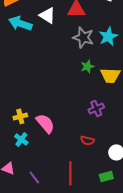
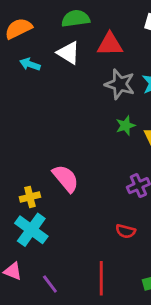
cyan arrow: (20, 23) -> (30, 64), size x0.6
pink semicircle: (45, 123) -> (66, 178), moved
cyan cross: (21, 139) -> (31, 230), size x1.6

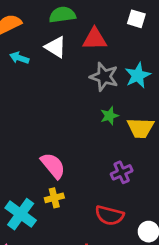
yellow cross: (30, 197) -> (54, 198), moved
red semicircle: (126, 231) -> (109, 215), size x1.5

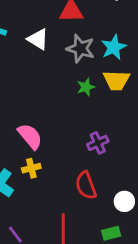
white triangle: (56, 47) -> (38, 39), moved
yellow trapezoid: (140, 128) -> (116, 80), moved
red semicircle: (109, 215) -> (86, 185), turned 56

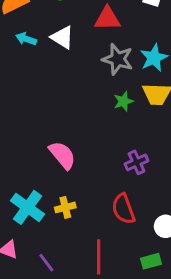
white triangle: (38, 39) -> (62, 37), moved
yellow cross: (31, 168) -> (65, 207), moved

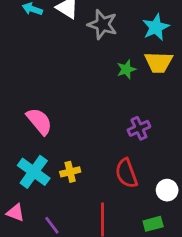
gray star: (118, 59) -> (102, 24), moved
pink semicircle: (62, 155) -> (39, 121), moved

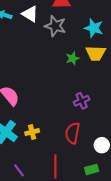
cyan star: (156, 27) -> (94, 28), turned -30
red semicircle: (126, 173) -> (72, 133), turned 30

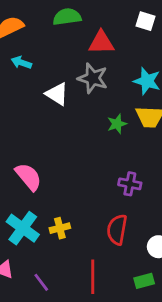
white triangle: (30, 14) -> (57, 94), moved
purple cross: (82, 101) -> (130, 184), turned 35

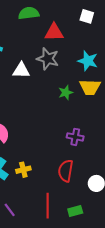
white triangle: (57, 94) -> (21, 70), turned -30
green rectangle: (144, 281) -> (75, 211), moved

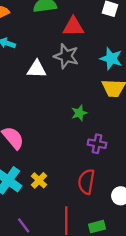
green star: (66, 93) -> (79, 113), moved
yellow cross: (23, 170) -> (39, 180), turned -32

